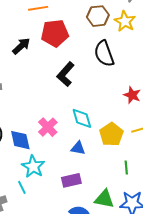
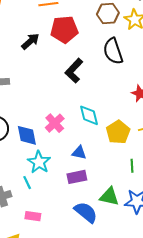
blue triangle: (78, 148) -> (79, 153), moved

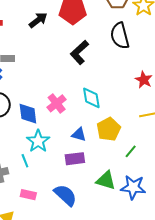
yellow pentagon: (118, 132) -> (109, 129), moved
green line: (132, 166) -> (131, 151), turned 40
blue semicircle: (86, 212) -> (65, 195), moved

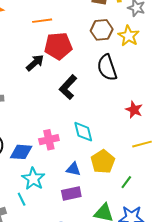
black arrow: (38, 20) -> (35, 63), moved
pink cross: (57, 103) -> (49, 140), turned 30
blue diamond: (28, 114) -> (21, 152), turned -75

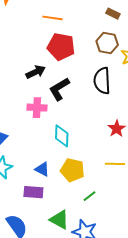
black arrow: (35, 63) -> (36, 72), moved
pink cross: (49, 140) -> (37, 108), moved
yellow pentagon: (103, 162) -> (72, 170), turned 30

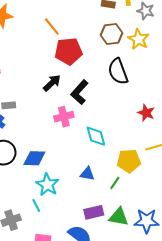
orange line: (53, 18) -> (52, 26), turned 60
yellow pentagon: (72, 170) -> (129, 161), moved
purple rectangle: (33, 192) -> (94, 212), moved
green line: (89, 196) -> (115, 183), moved

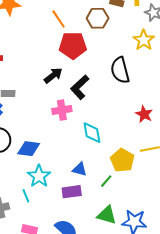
brown hexagon: (112, 34) -> (98, 18), moved
yellow pentagon: (129, 161) -> (122, 160), turned 30
purple rectangle: (94, 212) -> (72, 192), moved

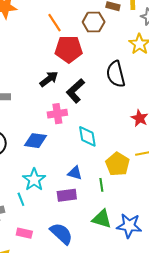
blue diamond: (29, 149) -> (35, 141), moved
green line: (106, 181) -> (101, 185), turned -48

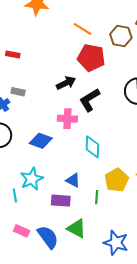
orange line: (55, 23) -> (83, 29), turned -36
green triangle: (102, 219) -> (77, 228), moved
pink rectangle: (24, 233) -> (22, 231), moved

